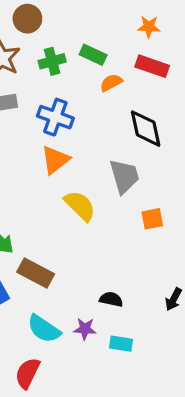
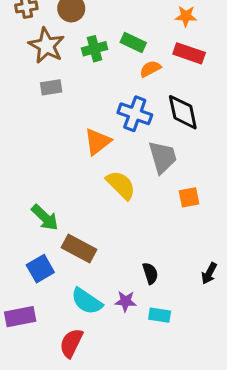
blue cross: (55, 117) -> (135, 114), moved
black semicircle: (111, 299) -> (150, 273), turned 60

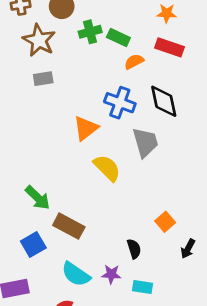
green cross: (95, 49) -> (90, 32), moved
orange square: (189, 197) -> (165, 222), moved, turned -30

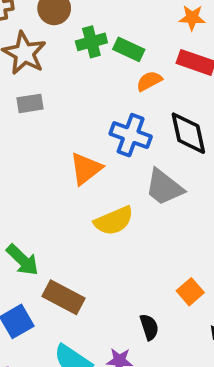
gray trapezoid: (145, 142) -> (164, 187), turned 144
yellow semicircle: (107, 168) -> (114, 221), turned 112

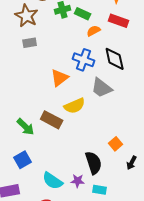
brown rectangle: (63, 297) -> (52, 120), moved
black semicircle: (149, 327) -> (94, 163), size x1.6

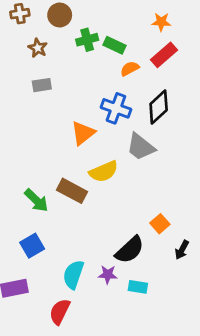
brown star: (27, 16) -> (38, 48), size x0.6
red rectangle: (119, 21) -> (164, 55), turned -60
black diamond: (115, 59) -> (159, 107), turned 60
black semicircle: (94, 163) -> (130, 250), turned 65
cyan semicircle: (53, 181) -> (73, 275), turned 75

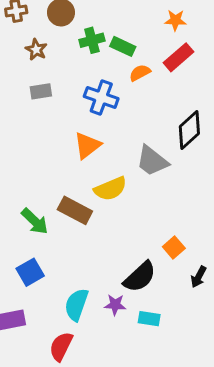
black diamond: (159, 107) -> (189, 130), moved
blue cross: (116, 108) -> (101, 98), moved

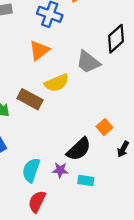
red semicircle: (61, 346) -> (37, 202), moved

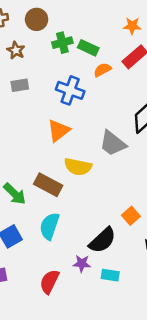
yellow semicircle: (57, 83) -> (78, 167), turned 35
cyan semicircle: (31, 170) -> (49, 226), moved
red semicircle: (37, 202) -> (49, 282), moved

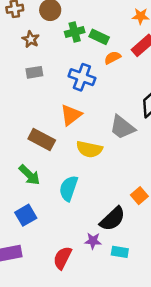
brown rectangle: (48, 185) -> (42, 139), moved
cyan semicircle: (49, 226) -> (69, 188), moved

